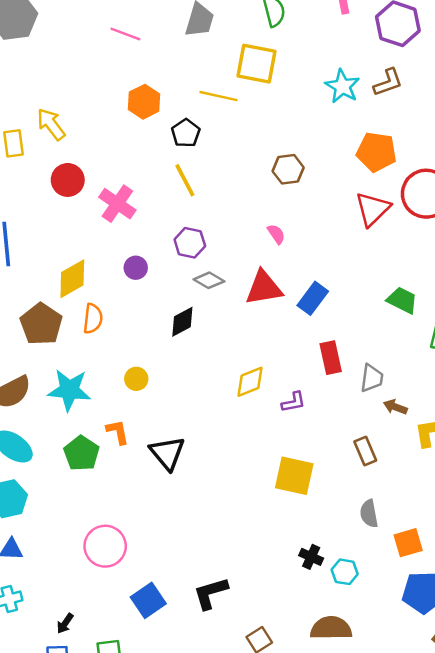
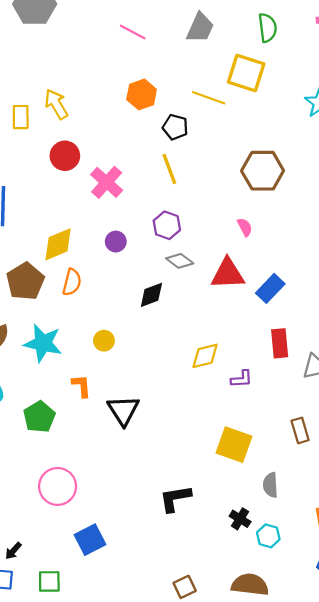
black pentagon: (186, 133) -> (175, 127), turned -30
brown hexagon: (288, 169) -> (263, 171), size x1.5
green pentagon: (82, 453) -> (39, 417), moved
gray semicircle: (369, 514) -> (270, 485), moved
black L-shape: (211, 593) -> (175, 498), moved

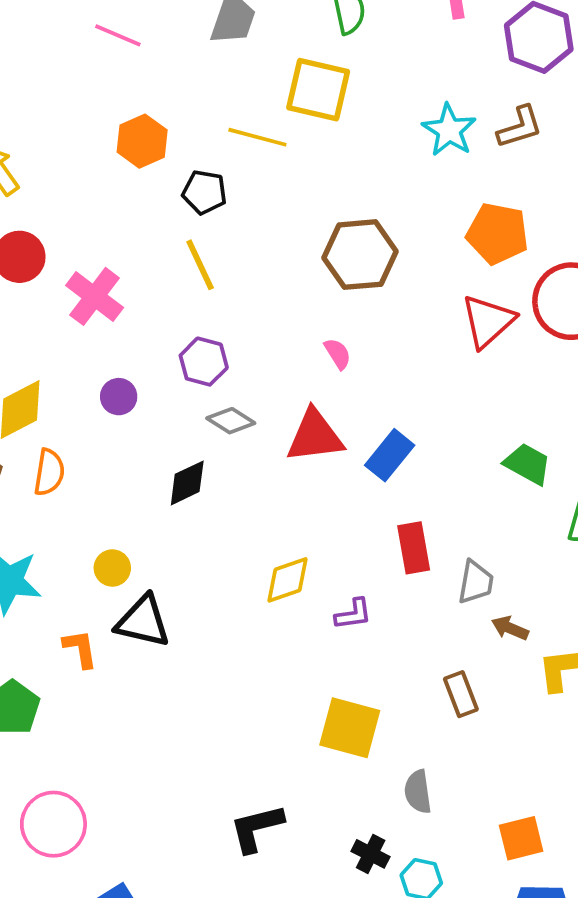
black triangle: (123, 410) -> (143, 621), moved, turned -40

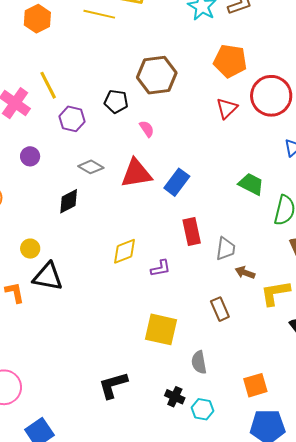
black pentagon: (204, 192) -> (116, 101), moved
yellow line: (200, 265) -> (48, 85), moved
red triangle: (488, 321) -> (227, 108), size x0.7
purple hexagon: (204, 362) -> (72, 119), moved

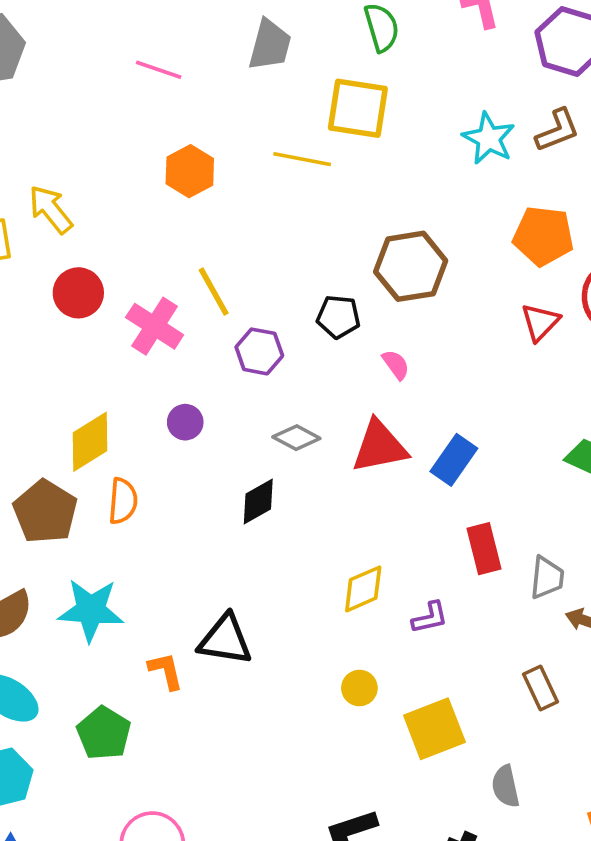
yellow circle: (30, 249) -> (359, 688), moved
yellow square: (161, 329) -> (434, 729), turned -32

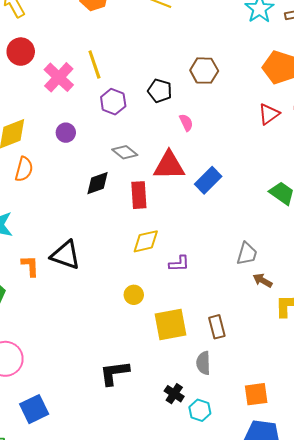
brown hexagon: (411, 266) -> (204, 71), size x0.7
red rectangle: (484, 549) -> (139, 195), moved
brown rectangle: (541, 688) -> (217, 327), moved

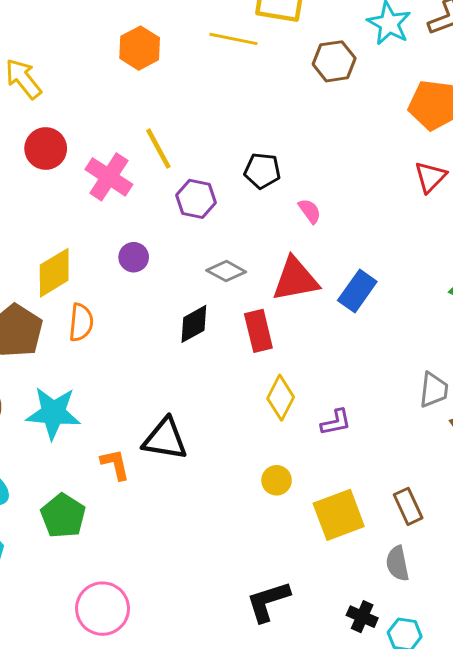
brown hexagon: (204, 71) -> (334, 61), moved
yellow diamond: (146, 241) -> (281, 398), turned -40

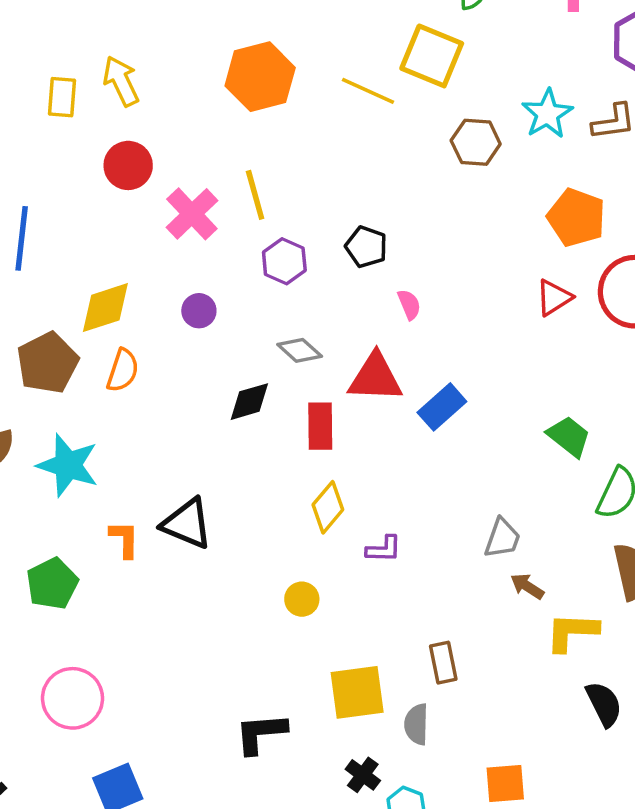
orange hexagon: (140, 48) -> (260, 77), size x1.4
yellow square: (339, 515) -> (357, 692), moved

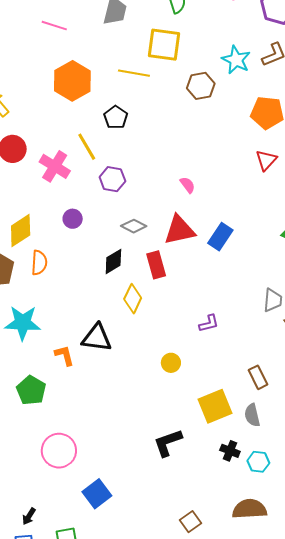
black pentagon: (366, 247) -> (116, 117), moved, turned 30
yellow diamond: (328, 507) -> (133, 299), moved

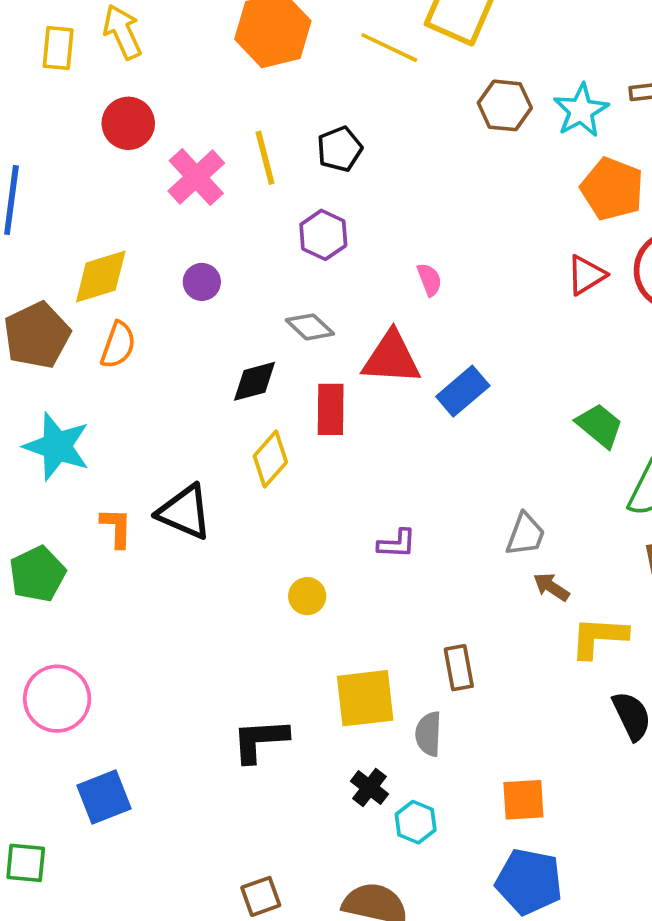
cyan star: (236, 60) -> (581, 110), moved
black pentagon: (116, 117) -> (340, 149), moved
purple hexagon: (112, 179) -> (323, 235), moved

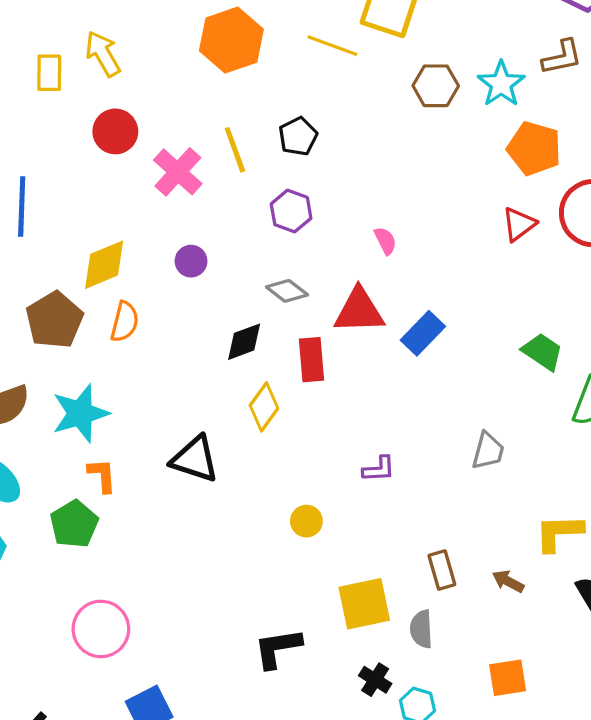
cyan star: (57, 446) -> (80, 413), turned -30
orange L-shape: (116, 528) -> (102, 475), moved
brown arrow: (551, 587) -> (508, 581), moved

